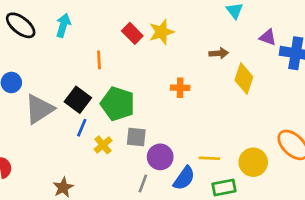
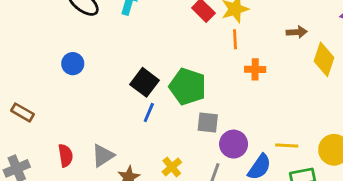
orange line: (99, 60) -> (235, 39), moved
gray triangle: (39, 109) -> (103, 156), moved, size x0.7
yellow cross: (103, 145) -> (172, 167), moved

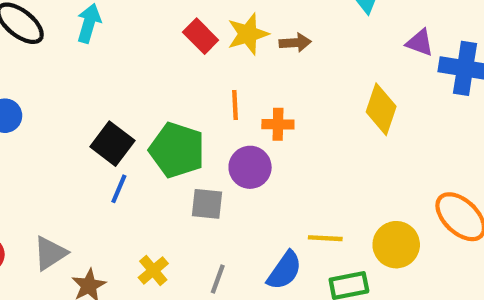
brown arrow: (297, 32) -> (295, 43), moved
orange line: (235, 39) -> (235, 105), moved
purple circle: (234, 144) -> (250, 167), moved

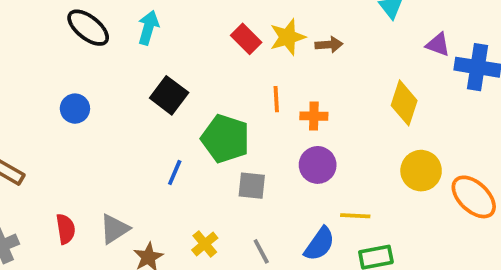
black square: (112, 144) -> (169, 95), moved
purple circle: (250, 167) -> (318, 165), moved
yellow circle: (396, 245) -> (421, 171), moved
gray line: (218, 279) -> (261, 251), turned -48

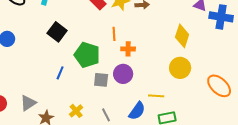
orange cross: (314, 116) -> (128, 49), moved
purple circle: (318, 165) -> (123, 74), moved
yellow circle: (421, 171) -> (180, 68), moved

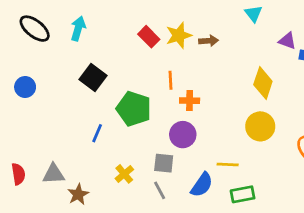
gray square: (101, 80) -> (164, 163), moved
gray triangle: (28, 103) -> (54, 174), turned 30
yellow cross: (76, 111) -> (124, 174), moved

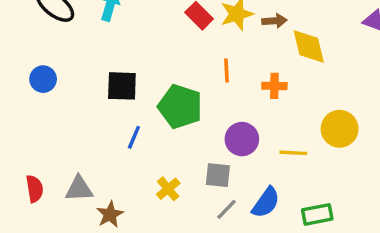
black square: (93, 77) -> (122, 86), moved, turned -35
yellow diamond: (263, 83) -> (309, 47), moved, turned -32
orange cross: (190, 101) -> (274, 86), moved
yellow line: (228, 164) -> (293, 153), moved
gray line: (160, 190) -> (226, 209), moved, turned 72

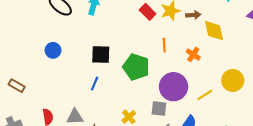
orange cross: (274, 86) -> (193, 54), turned 32
blue line: (134, 137) -> (95, 84), moved
purple circle: (242, 139) -> (174, 87), size x1.4
yellow line: (293, 153) -> (205, 95), turned -35

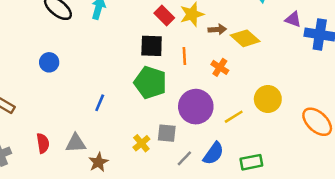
brown arrow: (193, 15) -> (217, 29), moved
yellow diamond: (214, 31) -> (245, 38), turned -35
black square: (101, 54) -> (152, 46), moved
gray square: (159, 108) -> (167, 133), moved

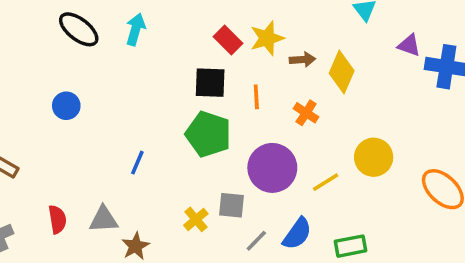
yellow diamond: (245, 38) -> (342, 72), turned 72

